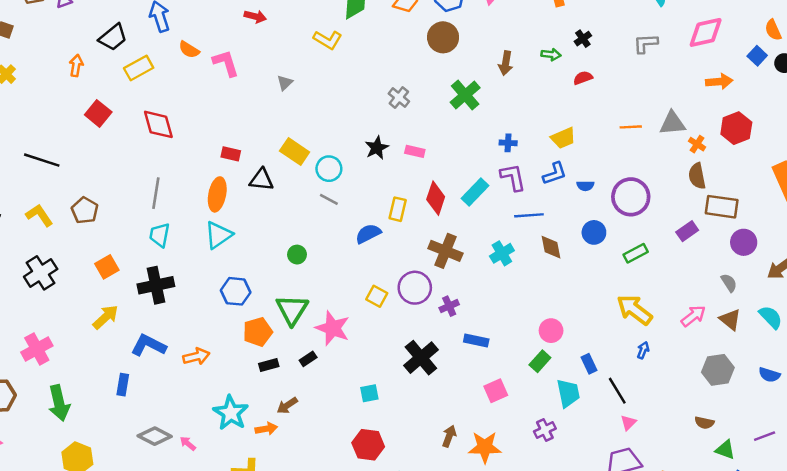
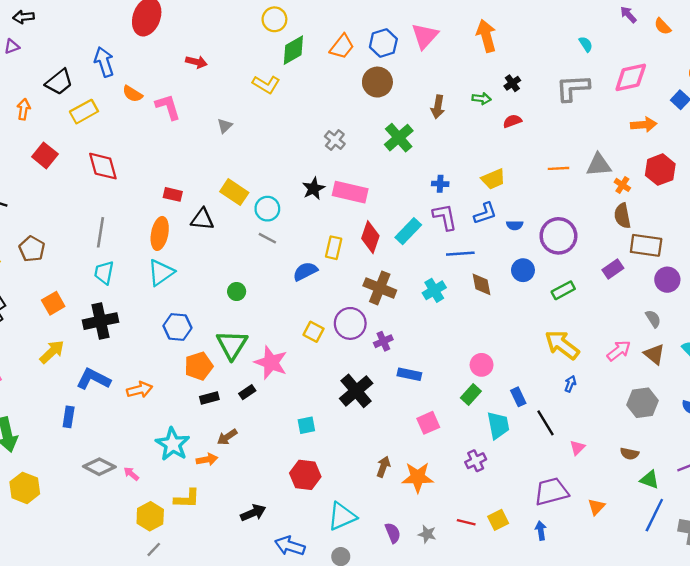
gray L-shape: (645, 43) -> (573, 88), size x1.4
pink rectangle: (415, 151) -> (350, 192), size x1.8
pink triangle: (628, 423) -> (577, 448), moved

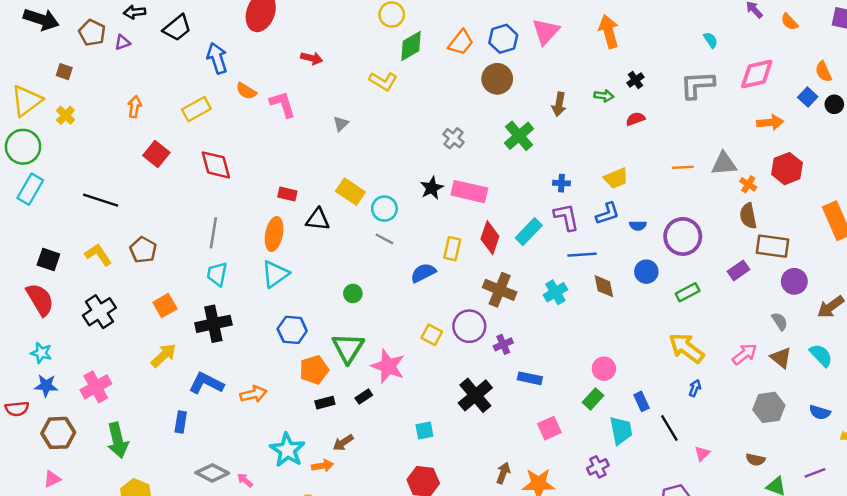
black trapezoid: (59, 82) -> (177, 28), moved

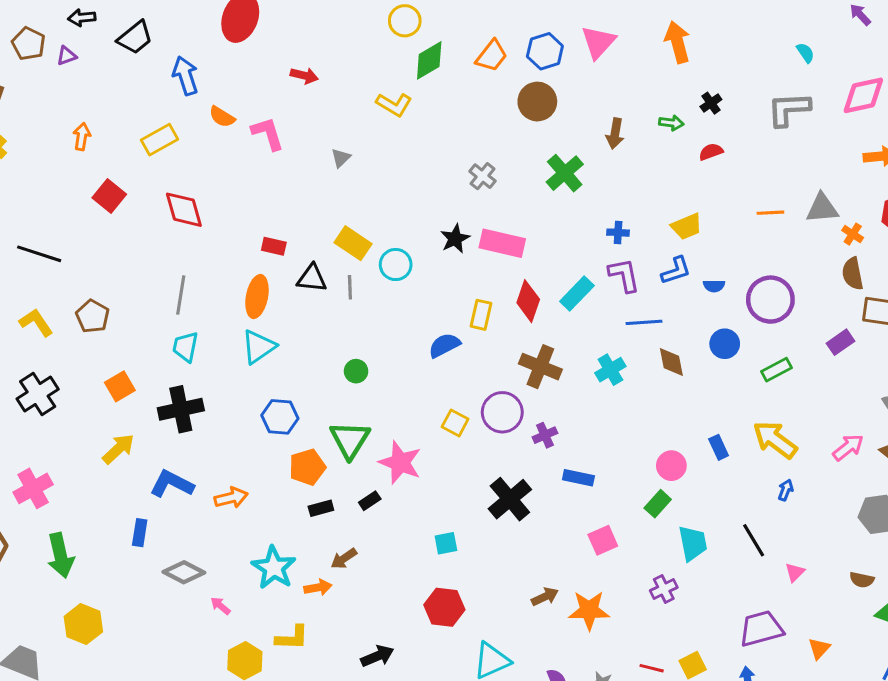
gray line: (384, 239) -> (350, 287), moved, turned 60
blue rectangle: (641, 401) -> (719, 447), moved
gray diamond: (212, 473) -> (184, 572), moved
brown arrow: (503, 473) -> (545, 597), turned 45

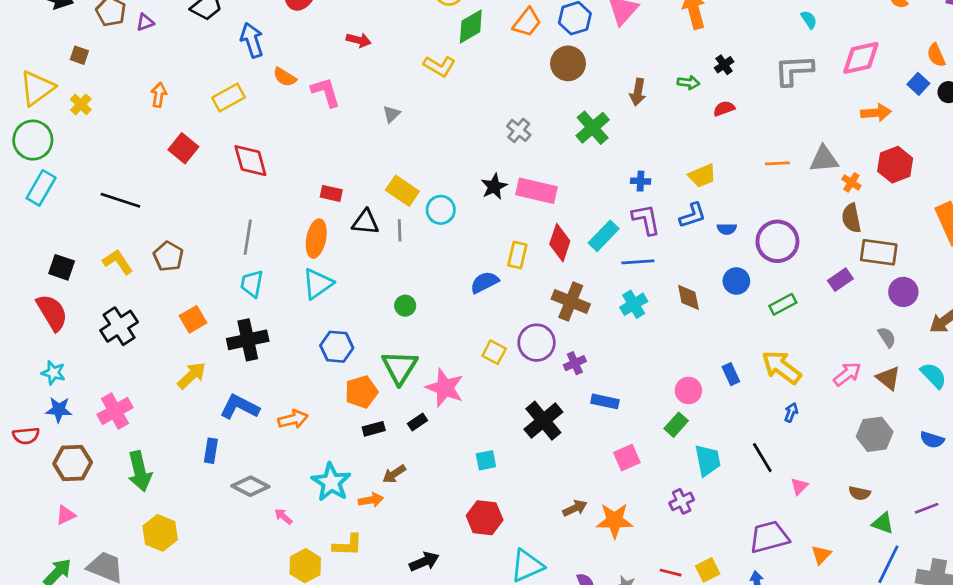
blue line: (644, 322) -> (638, 262), moved

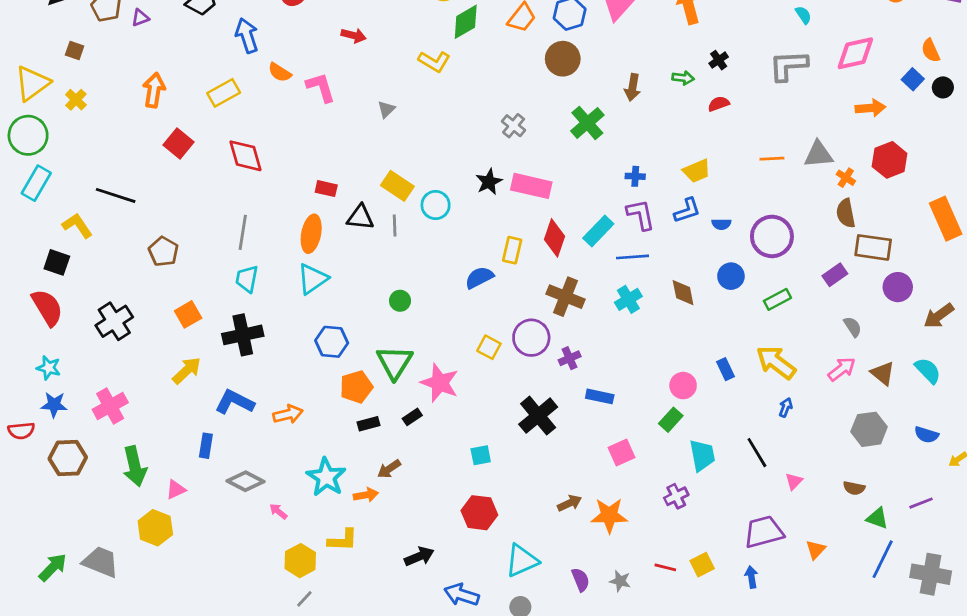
orange arrow: (159, 95) -> (154, 90), size x1.4
yellow L-shape: (118, 262) -> (77, 226), moved
gray semicircle: (887, 337) -> (853, 327), moved
pink triangle: (66, 515) -> (176, 489), moved

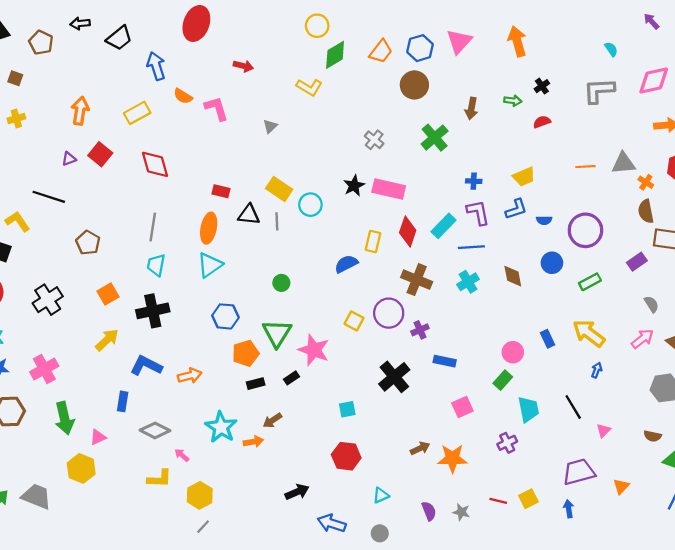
purple triangle: (140, 18) -> (69, 159), moved
yellow cross: (76, 100) -> (16, 119), turned 30
yellow L-shape: (343, 540) -> (159, 479), moved
cyan triangle: (522, 561) -> (381, 495), size x0.6

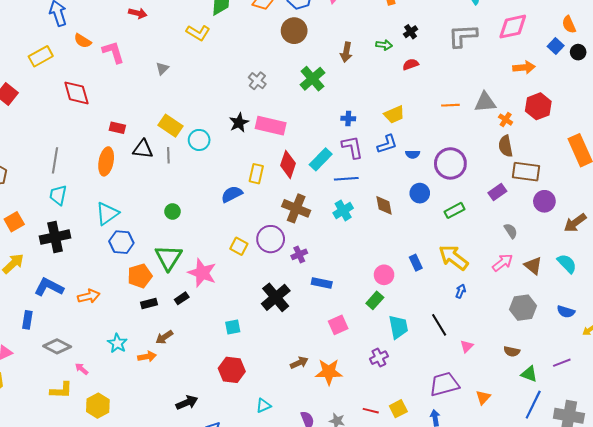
red diamond: (155, 164) -> (76, 93), moved
cyan triangle: (210, 265) -> (107, 214), moved
cyan star: (221, 427) -> (117, 343), size x0.7

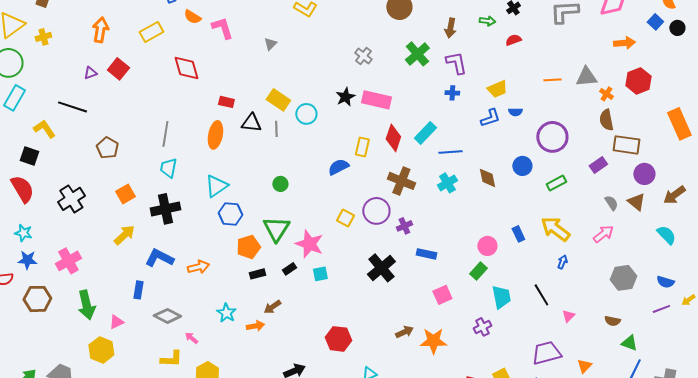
purple L-shape: (352, 147) -> (456, 63), moved
blue semicircle: (413, 154) -> (515, 112), moved
brown triangle: (533, 266) -> (636, 202), moved
cyan square: (233, 327) -> (320, 274), moved
purple line: (562, 363) -> (661, 309), moved

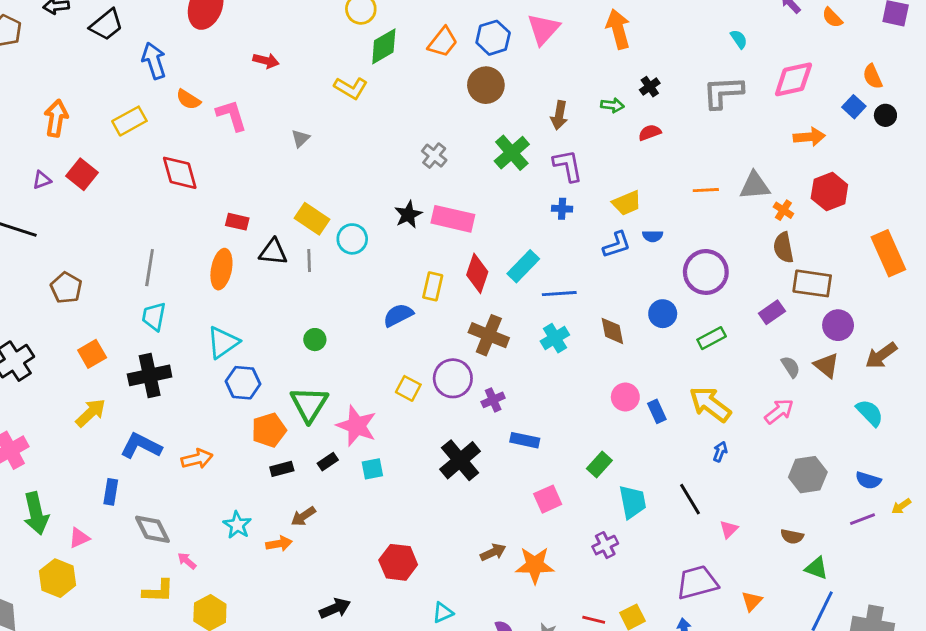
pink circle: (487, 246) -> (625, 397), moved
gray diamond: (167, 316) -> (152, 529), turned 36

